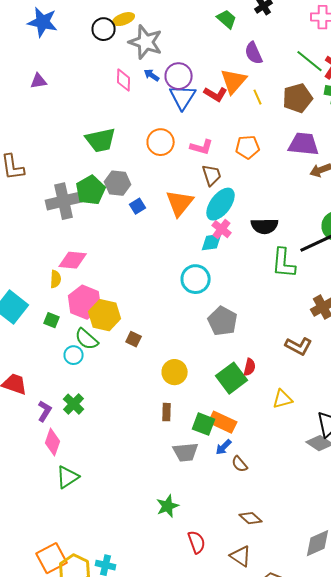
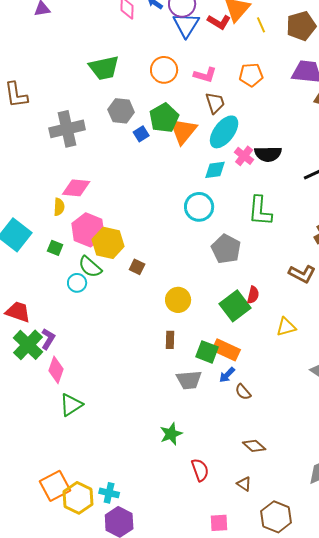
green pentagon: (91, 190) -> (164, 118), moved
pink cross: (222, 229) -> (244, 156), moved
green L-shape: (284, 263) -> (260, 211), moved
green cross: (74, 404) -> (28, 345), moved, size x1.4
brown triangle: (241, 556) -> (244, 484), size x0.7

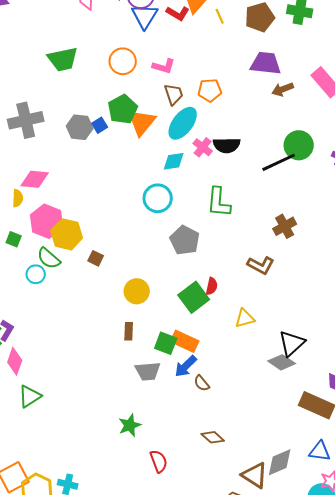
orange pentagon: (251, 75) -> (210, 90), moved
gray hexagon: (121, 111) -> (80, 127), moved
blue arrow: (227, 375) -> (186, 366), size x1.4
brown triangle: (244, 484) -> (255, 475), moved, size x1.8

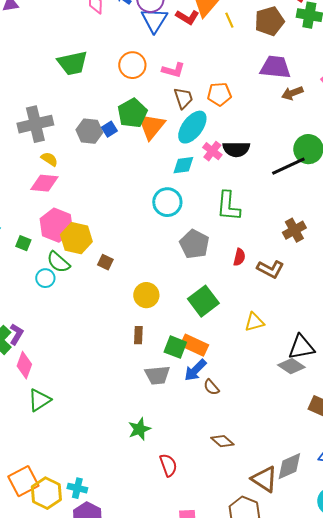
yellow semicircle: (18, 198) -> (49, 159), moved, turned -60
red semicircle: (212, 286) -> (239, 257), moved
black triangle: (292, 343) -> (301, 347), turned 32

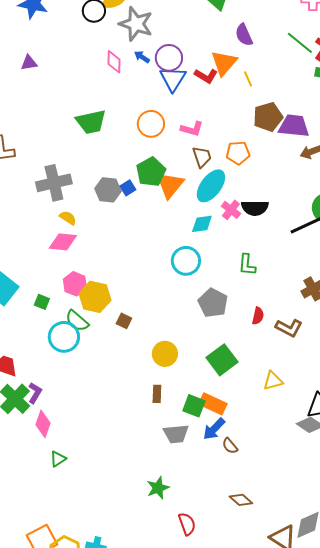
brown pentagon: (269, 21) -> (268, 117), moved
green L-shape: (228, 206) -> (247, 265), size x0.7
pink hexagon: (56, 225) -> (75, 284), size x0.7
cyan circle: (45, 278) -> (64, 337), size x1.6
green triangle: (39, 400) -> (58, 459), size x0.7

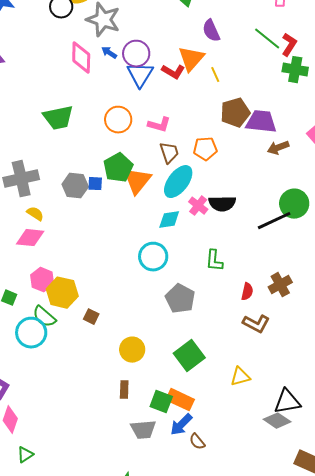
pink diamond: (114, 62) -> (81, 58), size x1.4
blue square: (128, 188) -> (95, 184), turned 35
red semicircle: (258, 316) -> (247, 292), moved

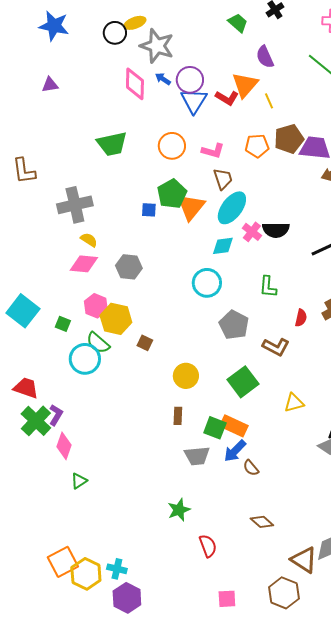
orange pentagon: (205, 149) -> (257, 146), moved
gray hexagon: (75, 186) -> (129, 267), moved
brown L-shape: (256, 324) -> (276, 347), moved

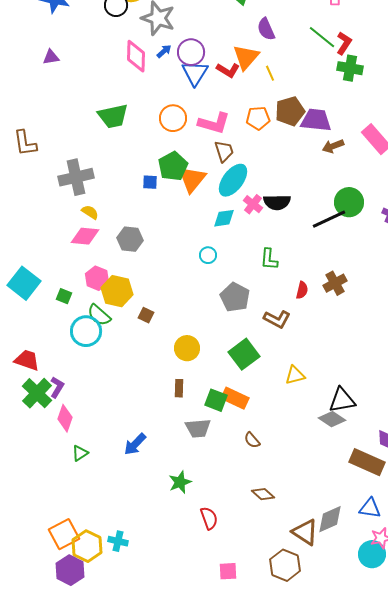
blue arrow: (163, 79) -> (164, 51), turned 105
pink L-shape: (213, 151) -> (214, 123), size x1.4
cyan circle: (207, 283) -> (208, 255), size x0.6
blue arrow: (235, 451) -> (135, 444), moved
purple hexagon: (127, 598) -> (70, 570), moved

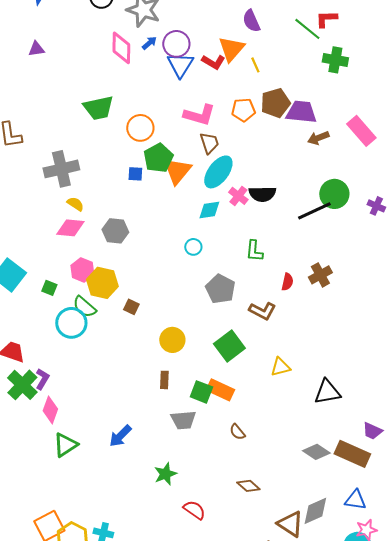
red L-shape: (344, 43) -> (326, 19), moved, turned -125
orange circle: (173, 118) -> (140, 128), moved
gray diamond: (332, 419) -> (316, 452), moved
green triangle: (80, 453) -> (65, 445), size x1.5
red semicircle: (209, 518) -> (194, 510), turned -35

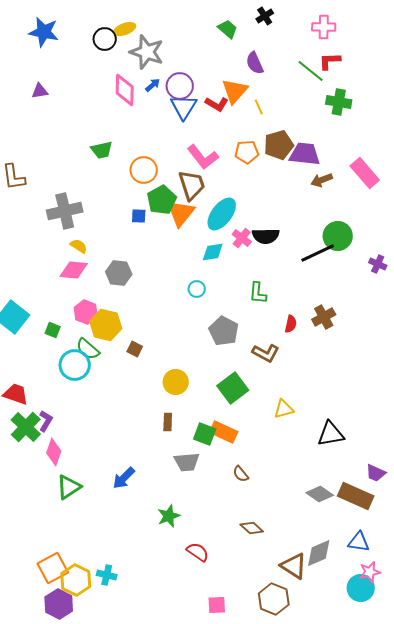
green trapezoid: (98, 108) -> (102, 150), size x0.7
pink L-shape: (199, 115) -> (203, 157), turned 36
brown trapezoid: (209, 143) -> (192, 185), moved, size x1.4
purple cross: (376, 206) -> (378, 264), moved

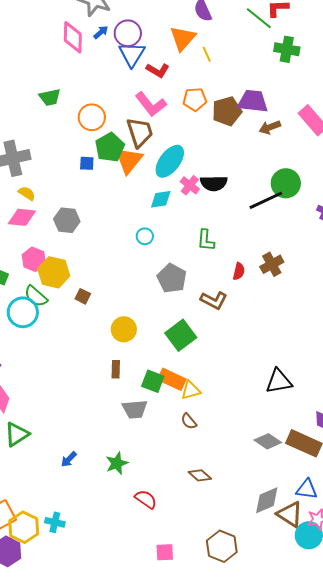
red L-shape: (217, 104) -> (158, 70), moved
brown pentagon: (279, 145) -> (227, 111), moved
yellow triangle: (284, 409) -> (191, 390), moved
blue arrow: (124, 478) -> (69, 459), moved, size x0.7
brown triangle: (294, 566) -> (290, 514), moved

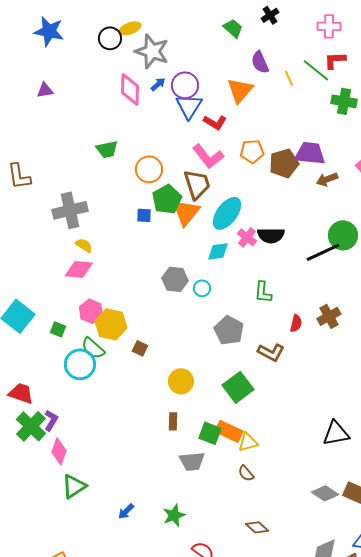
yellow line: (207, 54) -> (289, 78), moved
gray hexagon: (67, 220) -> (175, 279), moved

